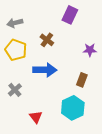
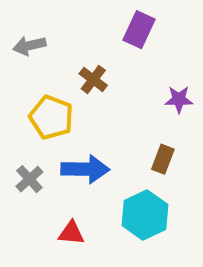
yellow pentagon: (16, 50) -> (51, 117), moved
blue arrow: (45, 70) -> (85, 169), moved
red triangle: (36, 117) -> (71, 233), turned -48

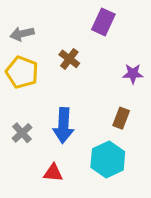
yellow pentagon: (51, 117) -> (22, 72), moved
blue arrow: (85, 169) -> (63, 125), turned 92

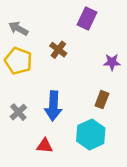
gray arrow: (22, 34) -> (18, 28), turned 42

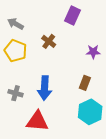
gray cross: (18, 112) -> (16, 93), turned -32
cyan hexagon: (91, 135) -> (90, 112), moved
red triangle: (45, 146) -> (37, 121), size x1.6

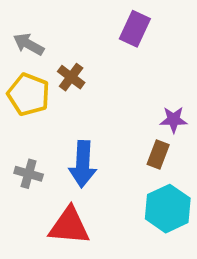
brown cross: (49, 41) -> (71, 77), moved
purple star: (93, 52) -> (174, 120), moved

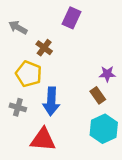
purple rectangle: (135, 29) -> (72, 18), moved
yellow pentagon: (29, 94) -> (29, 74), moved
brown rectangle: (158, 154) -> (98, 95), turned -56

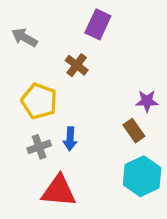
brown cross: (44, 48) -> (77, 65), moved
blue arrow: (51, 101) -> (70, 139), size x0.6
gray cross: (18, 107) -> (39, 147), moved, turned -35

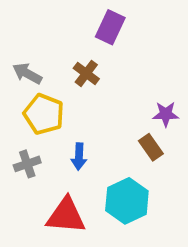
gray arrow: (24, 37) -> (27, 73), moved
gray cross: (39, 147) -> (27, 164), moved
cyan hexagon: (142, 176) -> (127, 201), moved

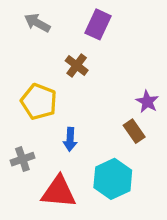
gray arrow: (27, 73) -> (37, 23), moved
purple star: (166, 114) -> (147, 102), turned 30
gray cross: (27, 164) -> (22, 159), moved

